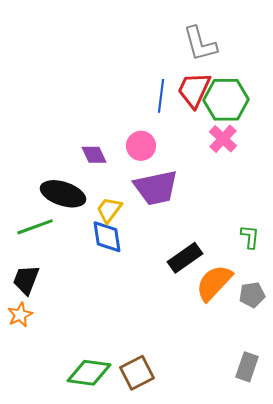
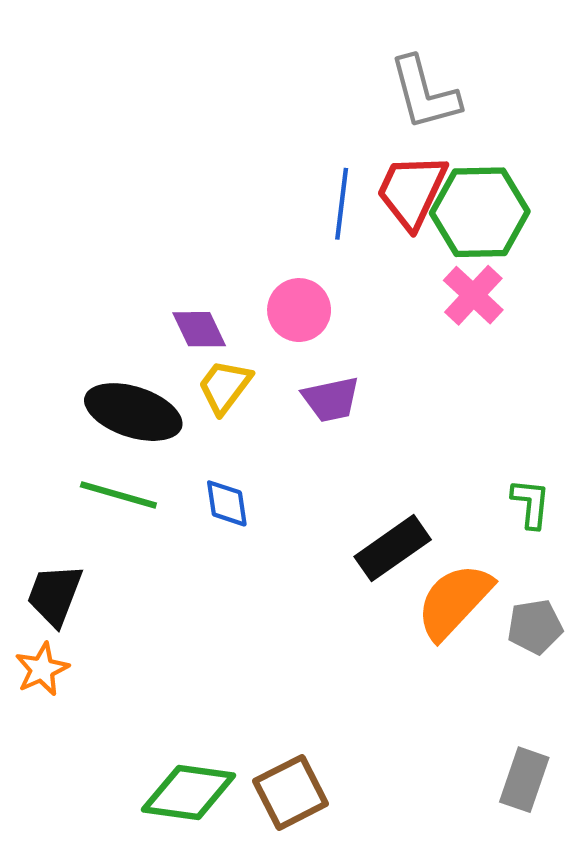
purple trapezoid: (156, 188) -> (331, 399), size x0.6
yellow trapezoid: (109, 210) -> (225, 387), moved
green line: (35, 227) -> (118, 495), moved, turned 36
blue diamond: (107, 237) -> (227, 503), size x0.7

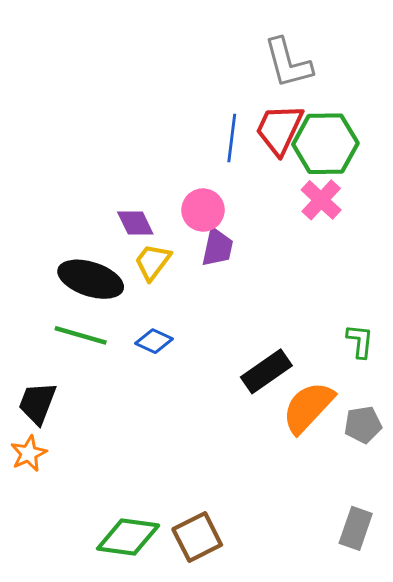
purple trapezoid: (331, 399) -> (217, 247), moved, turned -66
blue diamond: (227, 503) -> (154, 341), turned -57

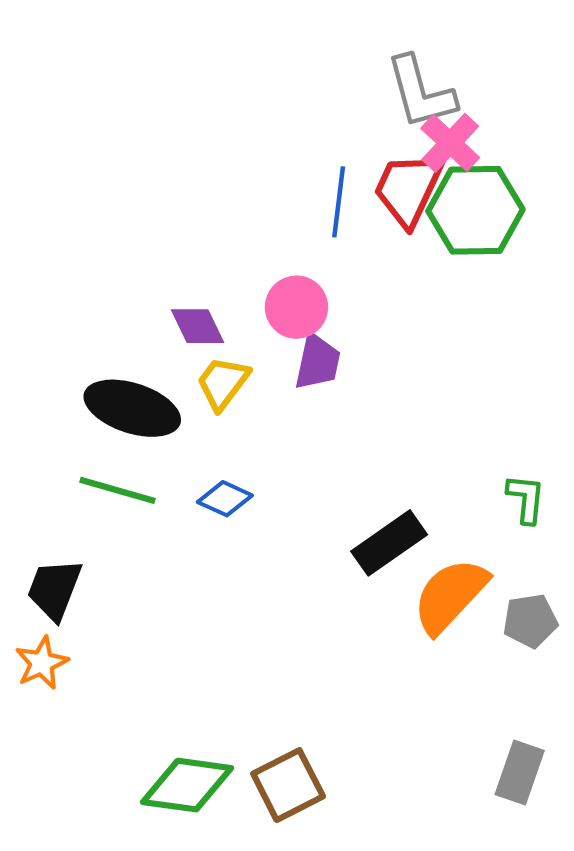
pink cross: (321, 200) -> (450, 143), moved

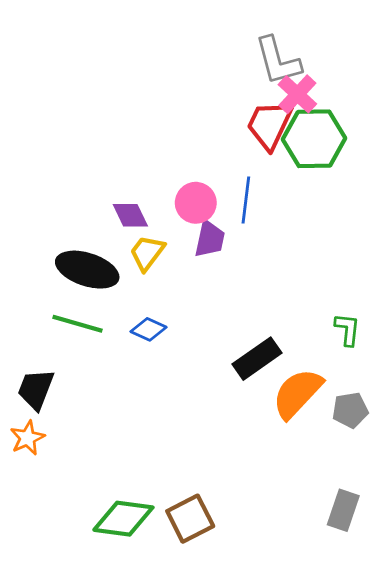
blue line: (339, 202) -> (246, 200), moved

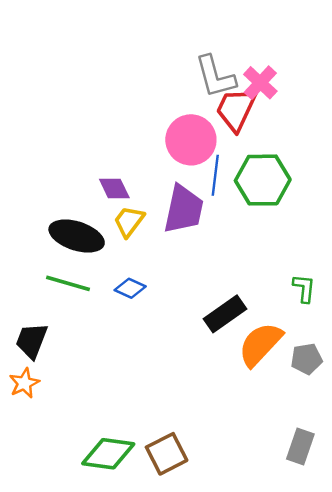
gray L-shape: (278, 61) -> (215, 77), moved
green hexagon: (314, 139) -> (263, 180), moved
pink circle: (196, 203) -> (191, 140), moved, size x1.4
purple trapezoid: (210, 239) -> (184, 209), size x1.5

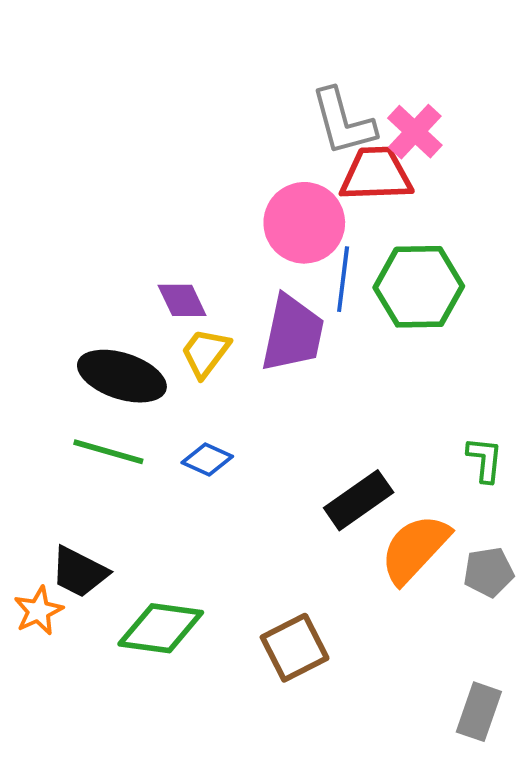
red trapezoid: (236, 109) -> (376, 174), turned 63
black trapezoid: (32, 341) -> (79, 572), moved, turned -84
green diamond: (108, 454) -> (161, 628), moved
brown square: (167, 454) -> (295, 648), moved

